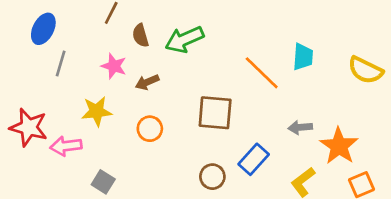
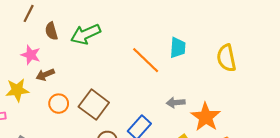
yellow semicircle: (365, 70) -> (226, 58), turned 52
brown arrow: (147, 82) -> (45, 75), moved
brown square: (215, 113) -> (94, 105), moved, turned 32

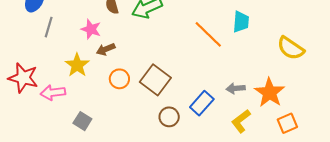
yellow semicircle: (226, 58) -> (291, 48), moved, turned -44
yellow star: (17, 90) -> (77, 65), turned -30
gray arrow: (176, 103) -> (236, 88), moved

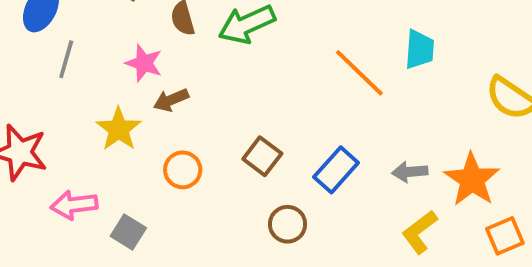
orange circle: (119, 79) -> (183, 170), moved
brown square: (155, 80) -> (262, 156), size x0.7
pink arrow: (53, 93) -> (74, 205), moved
blue rectangle: (202, 103) -> (336, 170), moved

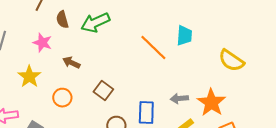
brown arrow: (171, 100) -> (71, 63), moved, turned 48
blue rectangle: (336, 170) -> (146, 113), moved, turned -40

